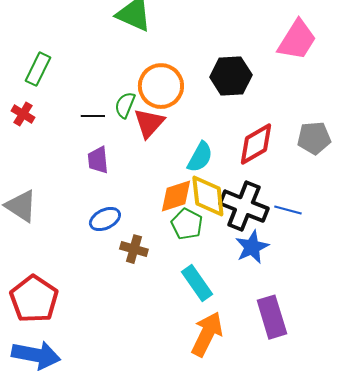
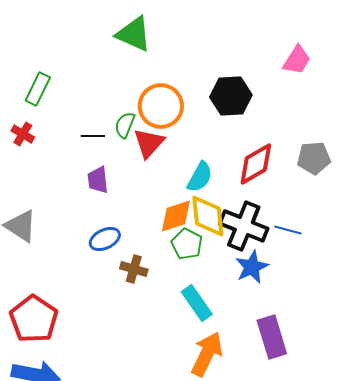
pink trapezoid: (297, 40) -> (297, 60), size x0.7

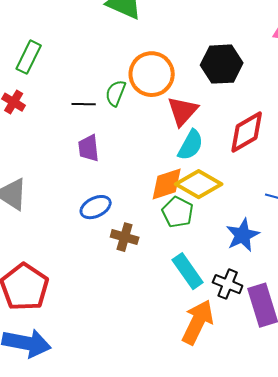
red triangle: (149, 143) -> (183, 111), moved
yellow diamond: (208, 216) -> (199, 184), turned -54
black cross: (244, 226) -> (228, 284), moved, size x0.6

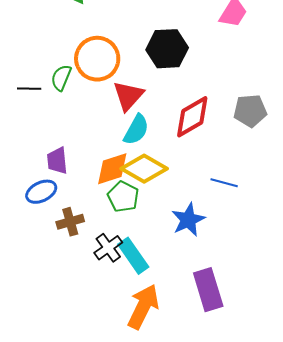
purple trapezoid: (89, 148) -> (57, 161), moved
brown cross: (125, 237) -> (70, 222), turned -32
black cross: (228, 284) -> (108, 248), moved, turned 32

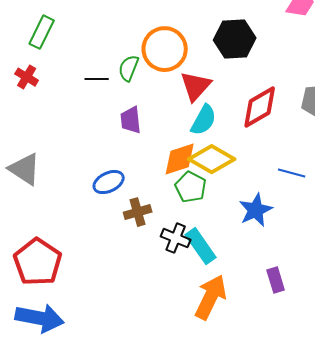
purple trapezoid: (57, 161) -> (131, 120), moved
black cross: (108, 248) -> (176, 238), turned -32
purple rectangle: (208, 290) -> (276, 280), size x0.6

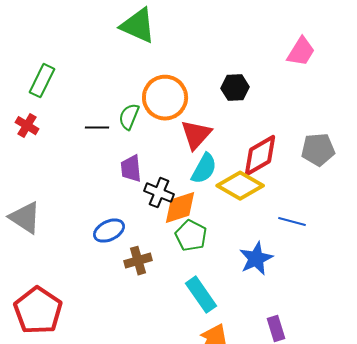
black hexagon: (235, 39) -> (235, 88), size x0.7
yellow diamond: (212, 159) -> (240, 186), moved
black cross: (176, 238) -> (159, 193), moved

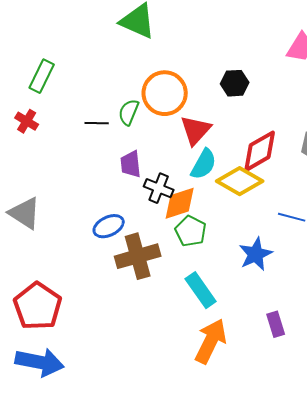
brown cross: (138, 261) -> (138, 256), size x1.6

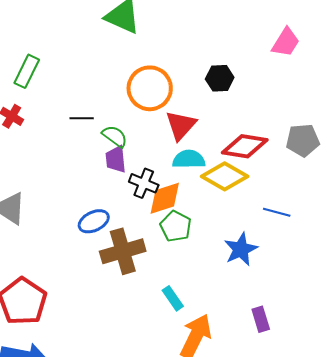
green semicircle: (129, 112) -> (115, 136), moved, turned 104
red diamond: (260, 151) -> (245, 146), turned 39
cyan semicircle: (204, 164) -> (189, 159), turned -120
cyan rectangle: (201, 290) -> (173, 298), moved, size x0.7

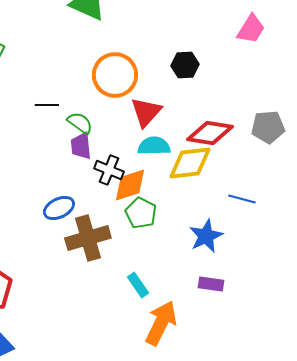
yellow diamond: (225, 176) -> (190, 163), turned -36
purple rectangle: (261, 319) -> (211, 284), moved, turned -65

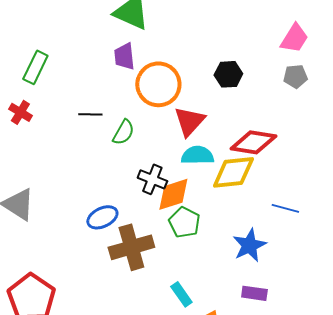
green semicircle: (80, 123) -> (123, 132), turned 84
gray pentagon: (268, 127) -> (295, 76), moved, size x0.7
purple trapezoid: (81, 146) -> (124, 56), moved

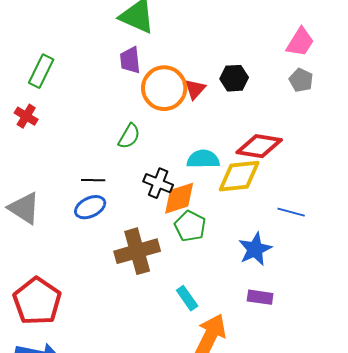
gray pentagon: (295, 76) -> (301, 80), turned 30
black line: (90, 114) -> (93, 180), moved
red triangle: (189, 121) -> (195, 89), moved, size x0.7
blue ellipse: (102, 217) -> (90, 207), moved

